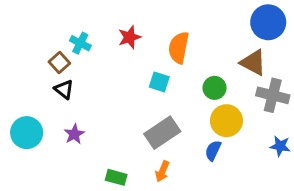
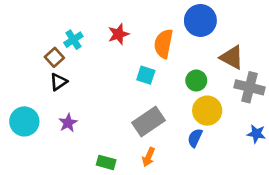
blue circle: (268, 22) -> (200, 20), moved
cyan cross: (80, 43) -> (73, 40), turned 30
black triangle: (64, 89) -> (58, 82), turned 48

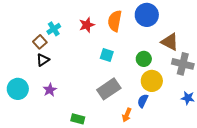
orange semicircle: (164, 44) -> (115, 21), moved
orange arrow: (149, 157) -> (127, 115), moved

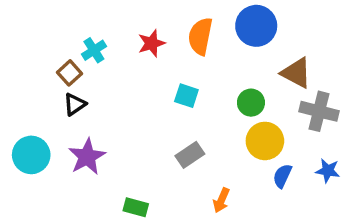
gray rectangle: (109, 89) -> (190, 155), size x0.7
purple star: (50, 90) -> (87, 157), size x1.5
blue semicircle: (143, 101) -> (282, 176), moved

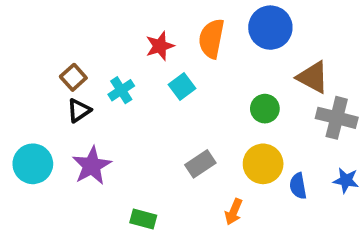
cyan cross: (94, 50) -> (121, 90), moved
cyan square: (186, 96) -> (182, 86), moved, turned 35
yellow circle: (265, 141) -> (263, 164), moved
blue semicircle: (282, 176) -> (298, 186), turned -35

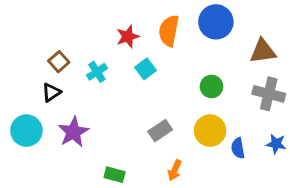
brown triangle: (313, 77) -> (263, 51), moved, turned -36
black triangle: (79, 110) -> (51, 92), moved
orange arrow: (234, 212) -> (175, 170), moved

